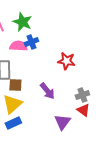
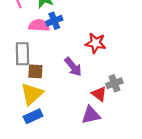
purple arrow: (47, 91) -> (73, 67), moved
red triangle: (83, 110) -> (99, 94), moved
purple triangle: (62, 122) -> (91, 115), turned 42

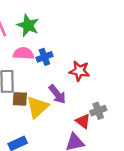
blue cross: (54, 21) -> (44, 57), moved
yellow triangle: (32, 94) -> (37, 107), moved

